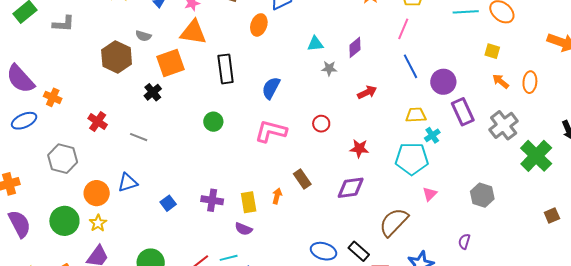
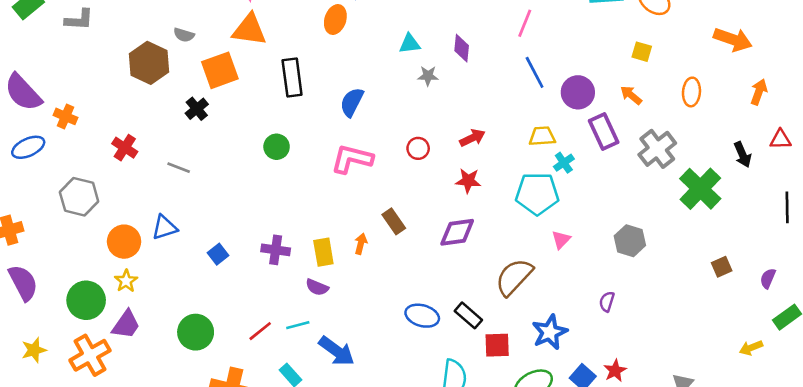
purple diamond: (355, 47) -> (462, 48), turned -45
orange arrow: (501, 81) -> (631, 95), moved
red arrow: (367, 92) -> (472, 138), moved
green circle: (64, 221) -> (86, 300), moved

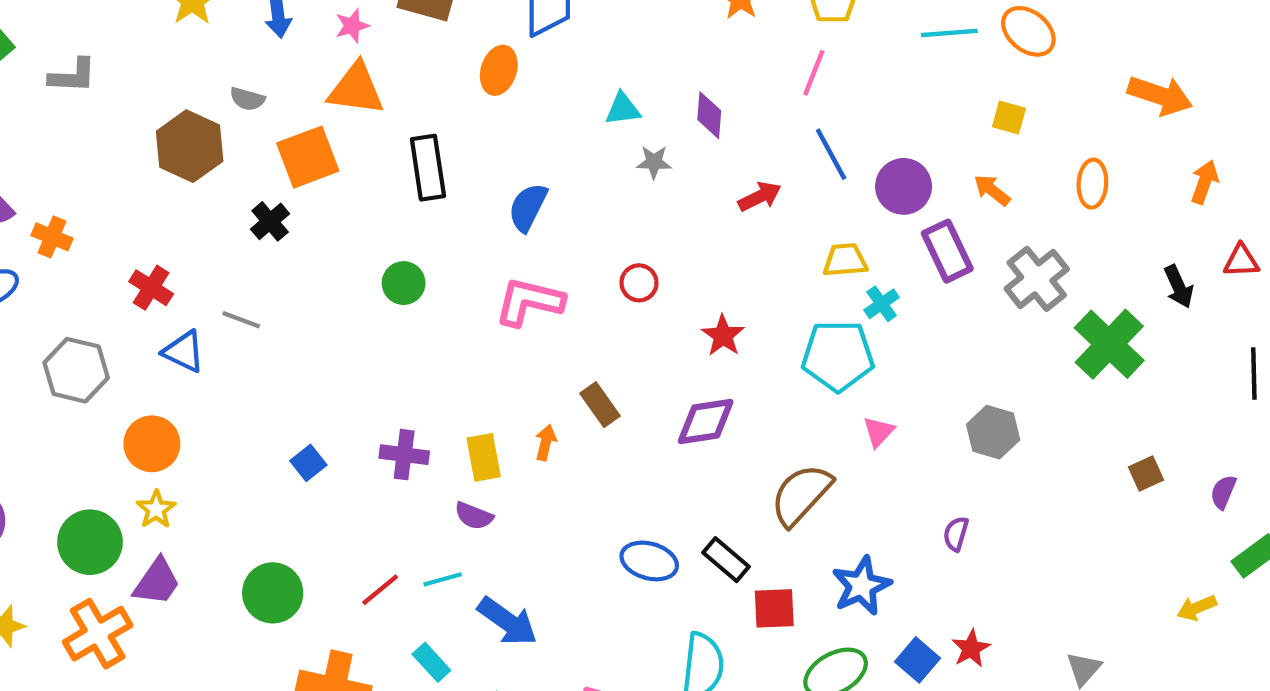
red arrow: (472, 138) -> (760, 197), moved
red star: (468, 181) -> (723, 336), turned 30
blue triangle: (165, 227) -> (184, 352), moved, turned 44

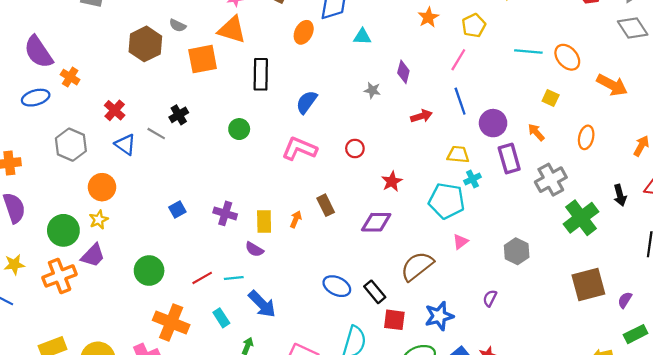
orange arrow: (1160, 95) -> (612, 85), moved
cyan triangle: (623, 109) -> (362, 37), moved
black cross: (270, 221) -> (179, 115), moved
brown square: (1146, 474) -> (588, 284), size x2.0

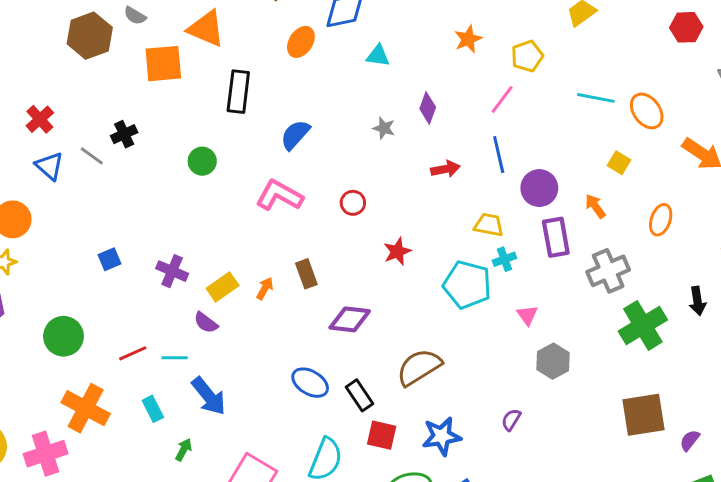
yellow rectangle: (264, 221) -> (223, 287), turned 50
purple diamond: (376, 222) -> (350, 319), moved
pink triangle: (460, 242) -> (527, 315), moved, turned -35

